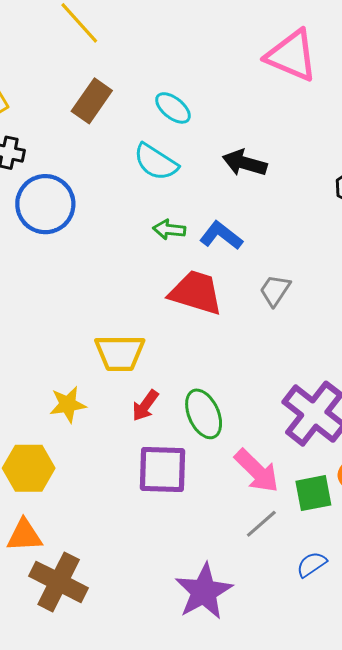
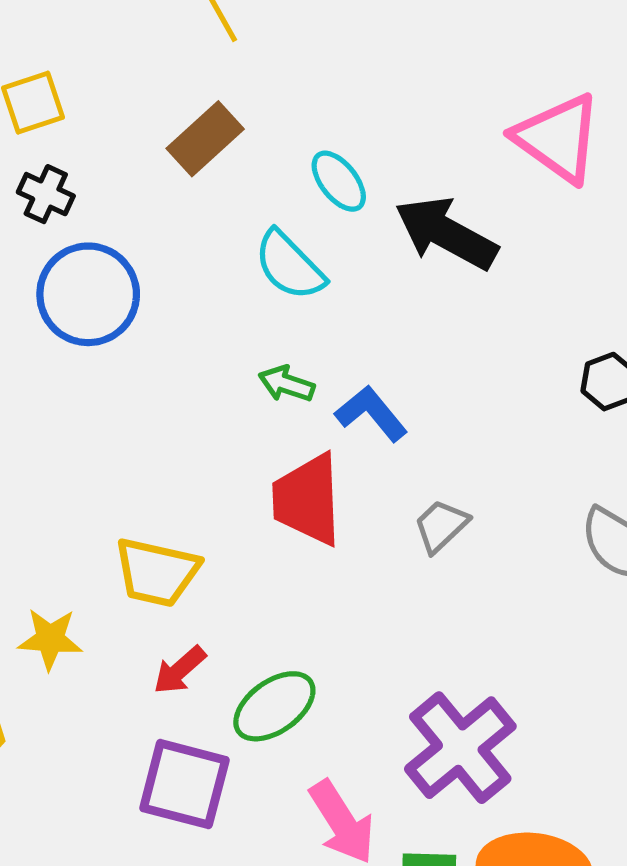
black arrow: (245, 163) -> (446, 233), moved, size x1.4
red trapezoid: (196, 293) -> (307, 500), turned -122
green ellipse: (204, 414) -> (274, 706), turned 66

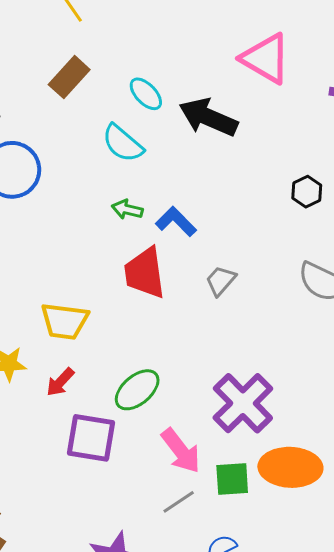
red arrow: (180, 670) -> (60, 382), moved

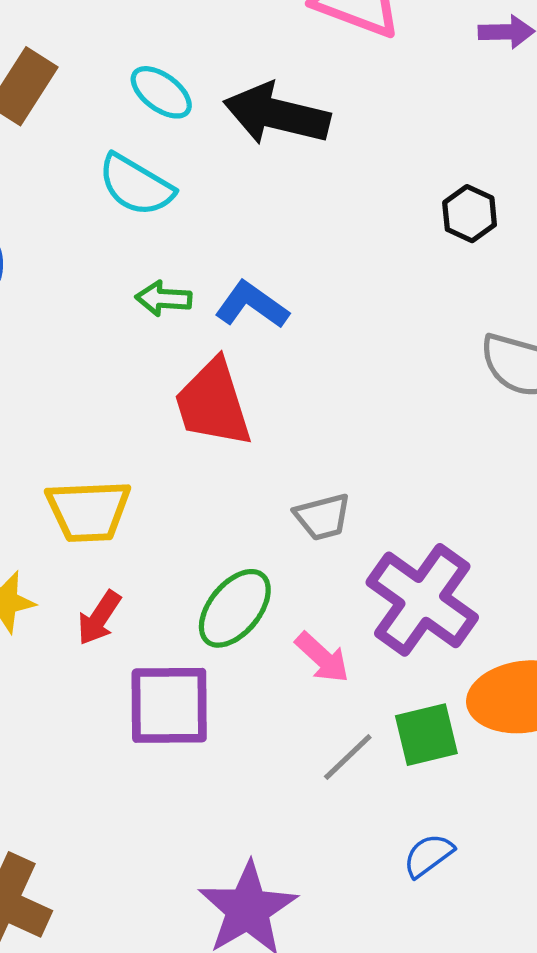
gray trapezoid: (221, 281) -> (323, 517), moved, turned -136
pink arrow: (181, 451) -> (322, 658), moved, size x0.7
gray line: (179, 502) -> (348, 757), moved

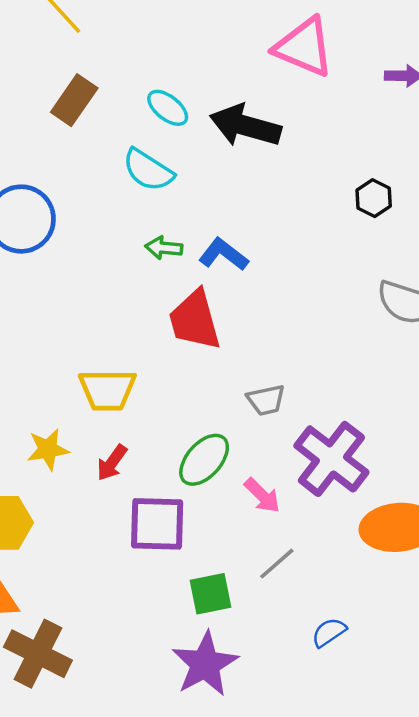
green square: (426, 735) -> (210, 594), moved

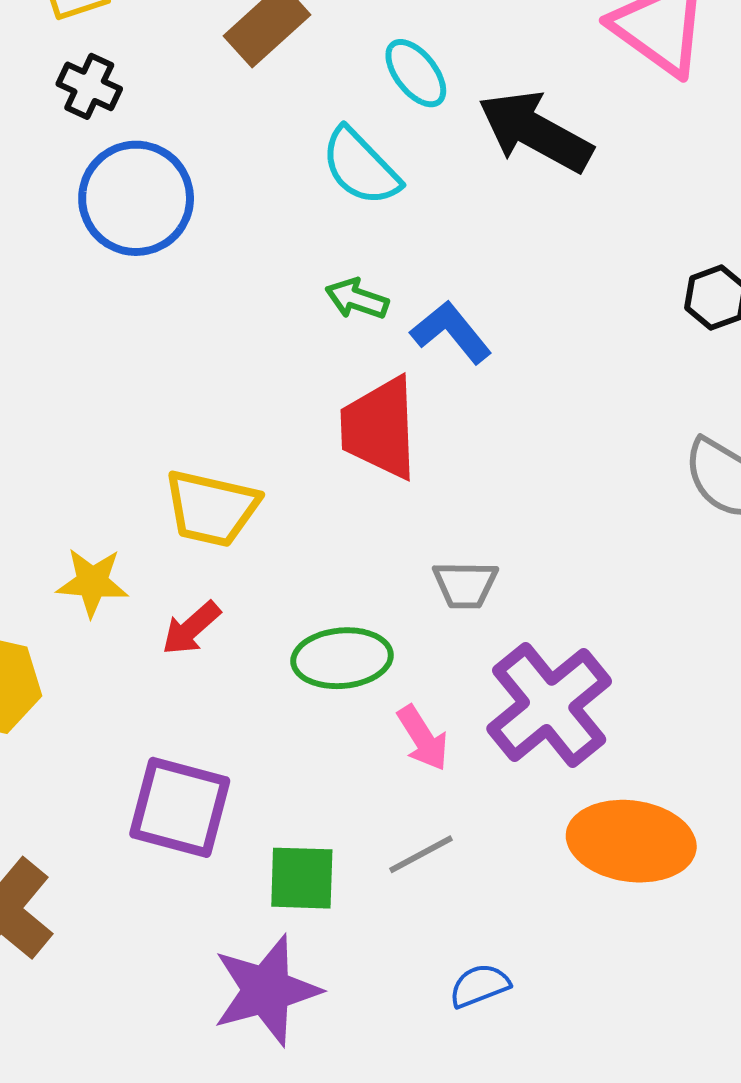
green ellipse: (204, 460) -> (342, 658), turned 30
purple square: (157, 524) -> (180, 807), moved

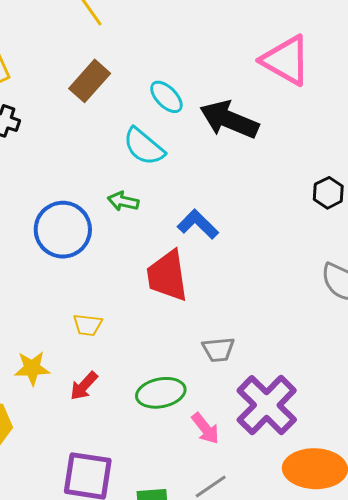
blue circle: (136, 198) -> (63, 230), moved
green arrow: (357, 299) -> (123, 201), moved
yellow trapezoid: (211, 508) -> (88, 325), size x0.6

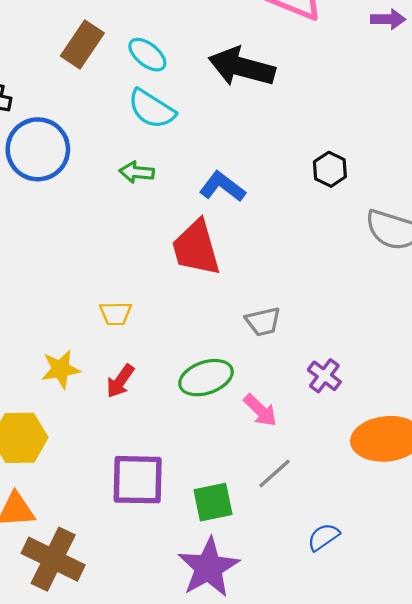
cyan ellipse: (166, 97) -> (147, 55), moved
black hexagon: (328, 193) -> (330, 169), moved
blue circle: (63, 230) -> (38, 149), moved
purple cross: (267, 405) -> (324, 376), size x0.5

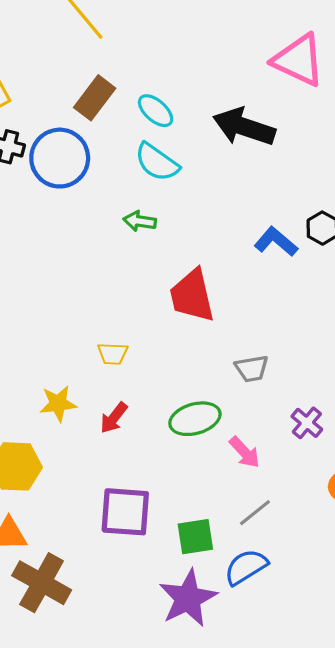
blue circle: (38, 149) -> (60, 158), moved
blue L-shape: (222, 187) -> (276, 242), moved
blue semicircle: (323, 537) -> (246, 567), moved, size x1.4

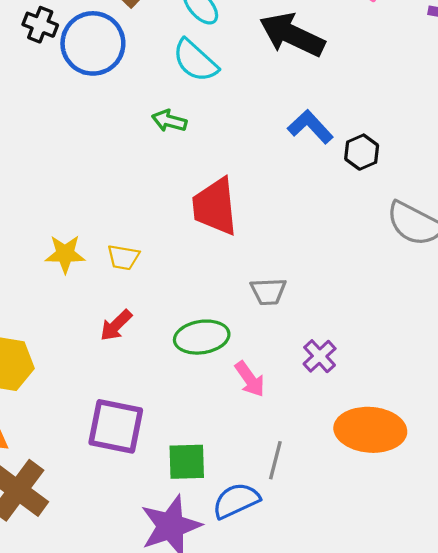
blue L-shape: (276, 242) -> (310, 127), moved
yellow star: (58, 404) -> (65, 254), moved
gray line: (255, 513) -> (275, 460), moved, turned -44

